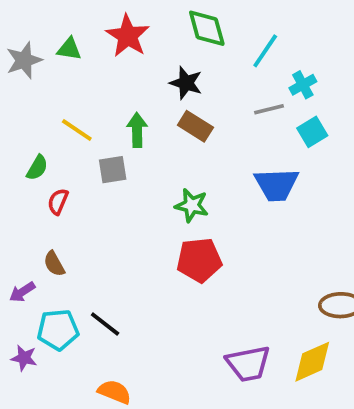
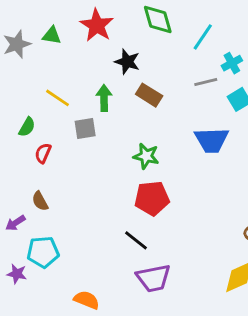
black star: (186, 83) -> (127, 62), moved
black line: (105, 324) -> (136, 240), moved
purple trapezoid: (248, 364) -> (153, 278), moved

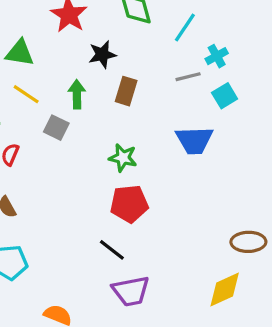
green triangle: (52, 35) -> (20, 53), moved, size x1.4
black star: (127, 62) -> (102, 54), turned -30
brown rectangle: (149, 95) -> (126, 91), turned 75
gray square: (85, 128) -> (56, 128), turned 35

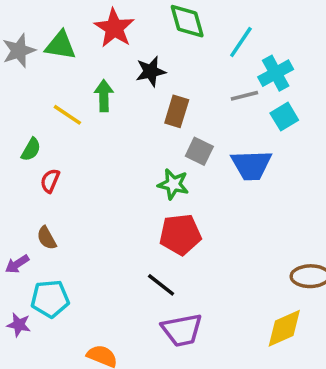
green triangle: (20, 53) -> (60, 45), moved
cyan cross: (217, 56) -> (276, 73), size x1.4
green arrow: (77, 94) -> (104, 96), moved
gray square: (56, 128) -> (199, 151), moved

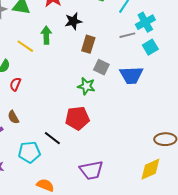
red pentagon: (180, 235) -> (77, 118), moved
black line: (161, 285) -> (52, 138), moved
cyan pentagon: (50, 299) -> (29, 152), moved

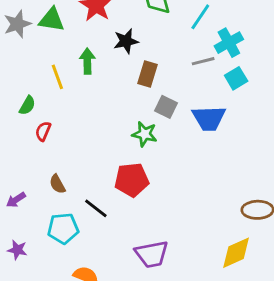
yellow line: (25, 46) -> (57, 77), turned 36
brown semicircle: (13, 117) -> (57, 184), moved

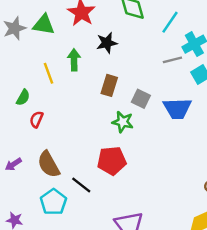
brown rectangle: (147, 74) -> (109, 85), moved
brown semicircle: (57, 184) -> (49, 164), size x1.6
purple arrow: (16, 200) -> (13, 164), moved
cyan pentagon: (63, 228) -> (53, 202), turned -30

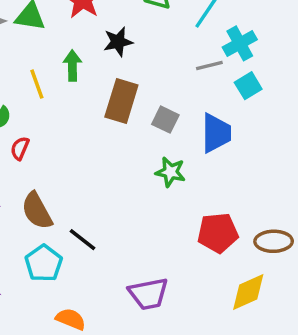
brown rectangle: (109, 85) -> (121, 101), size x1.4
blue trapezoid: (177, 108) -> (216, 133), turned -88
green star: (123, 122) -> (170, 172), moved
red pentagon: (112, 161) -> (218, 233), moved

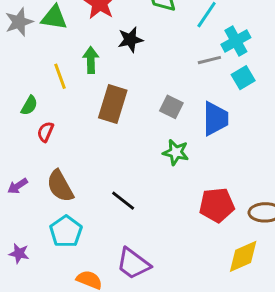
brown rectangle: (121, 101) -> (113, 104), moved
black line: (83, 240) -> (123, 201), moved
purple trapezoid: (148, 294) -> (133, 264), moved, turned 48

